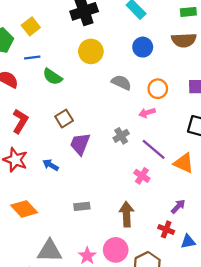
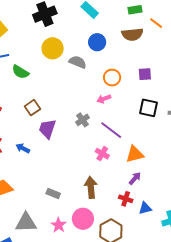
gray semicircle: (121, 82) -> (78, 62), moved
orange triangle: (184, 163) -> (135, 154), moved, turned -36
gray rectangle: (82, 206) -> (53, 194), moved, turned 32

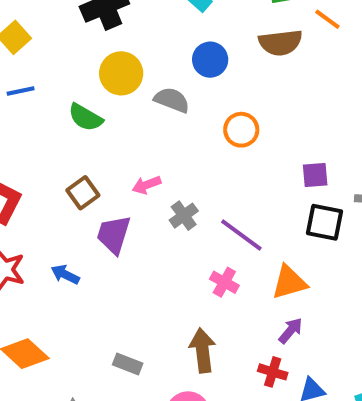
green semicircle: (20, 72) -> (85, 117), moved
purple square: (145, 74) -> (315, 175), moved
pink arrow: (104, 99) -> (147, 185), moved
black square: (148, 108) -> (324, 222), moved

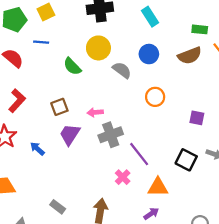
brown semicircle: (280, 43) -> (190, 56), turned -30
purple square: (315, 175) -> (197, 118), moved
gray cross: (184, 216) -> (111, 135), size x1.5

